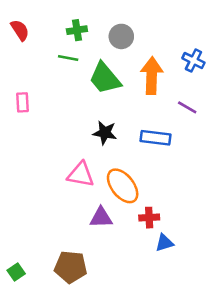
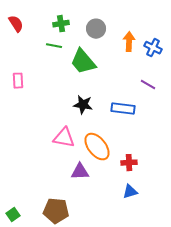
orange arrow: (152, 76) -> (129, 42), moved, size x0.7
red cross: (149, 218) -> (129, 163), moved

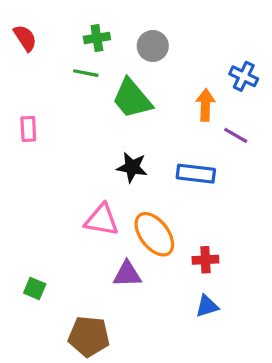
orange arrow: (129, 42) -> (205, 105), moved
green square: (13, 215) -> (35, 289), moved, turned -32

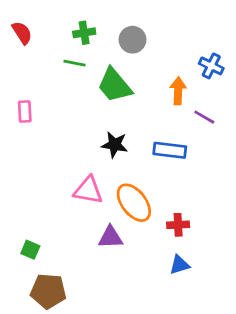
brown pentagon: (89, 336) -> (48, 291), moved

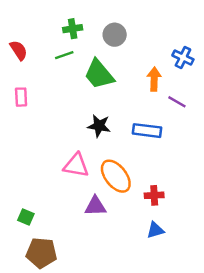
red semicircle: (22, 33) -> (19, 50), moved
green line: (74, 63) -> (64, 55), turned -30

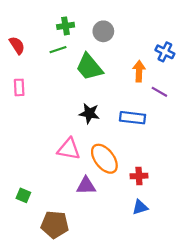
brown pentagon: (41, 253) -> (55, 225), moved

